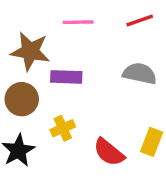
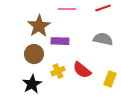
brown star: (30, 51) -> (39, 26), turned 30
red semicircle: (109, 152) -> (82, 70), moved

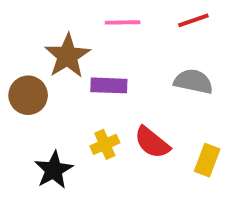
brown circle: (34, 54) -> (28, 95), moved

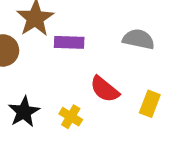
yellow cross: (105, 144) -> (71, 117), moved, turned -35

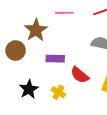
purple rectangle: (69, 42) -> (55, 59), moved

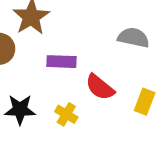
black star: (29, 89) -> (20, 110), turned 30

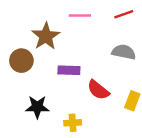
yellow cross: (66, 114) -> (73, 123), moved, turned -35

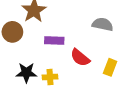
yellow cross: (73, 123) -> (50, 77), moved

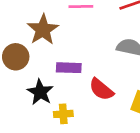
black star: (26, 73) -> (40, 92), moved, turned 30

